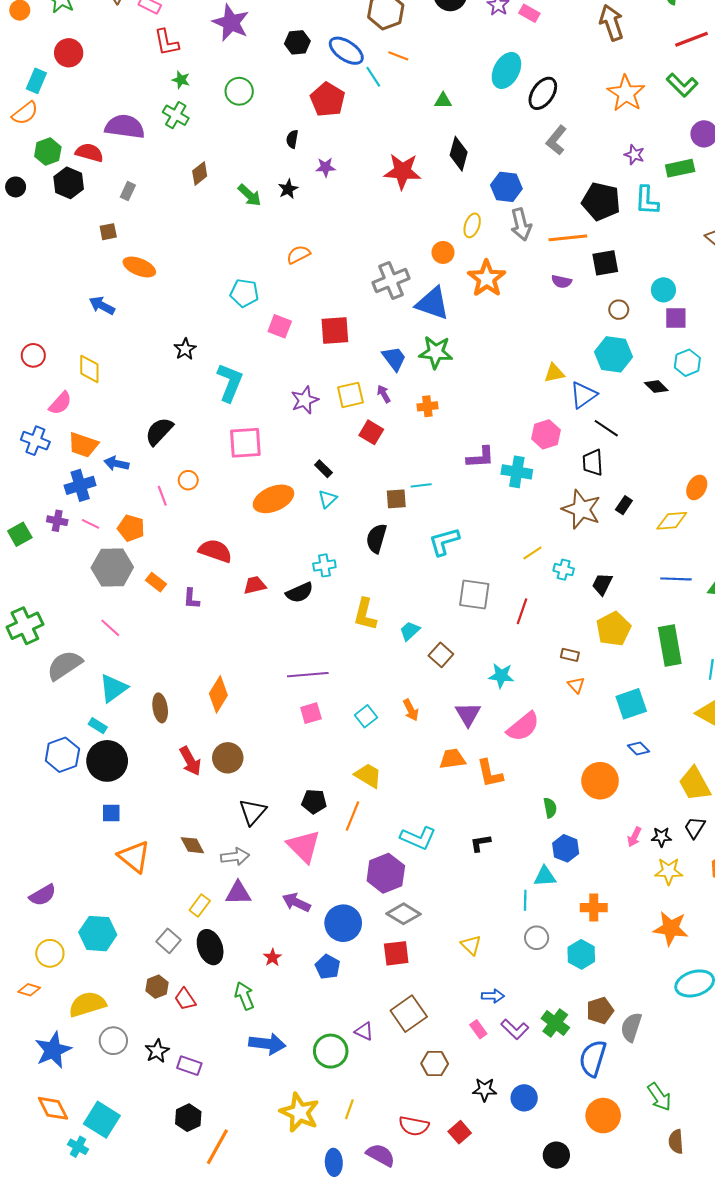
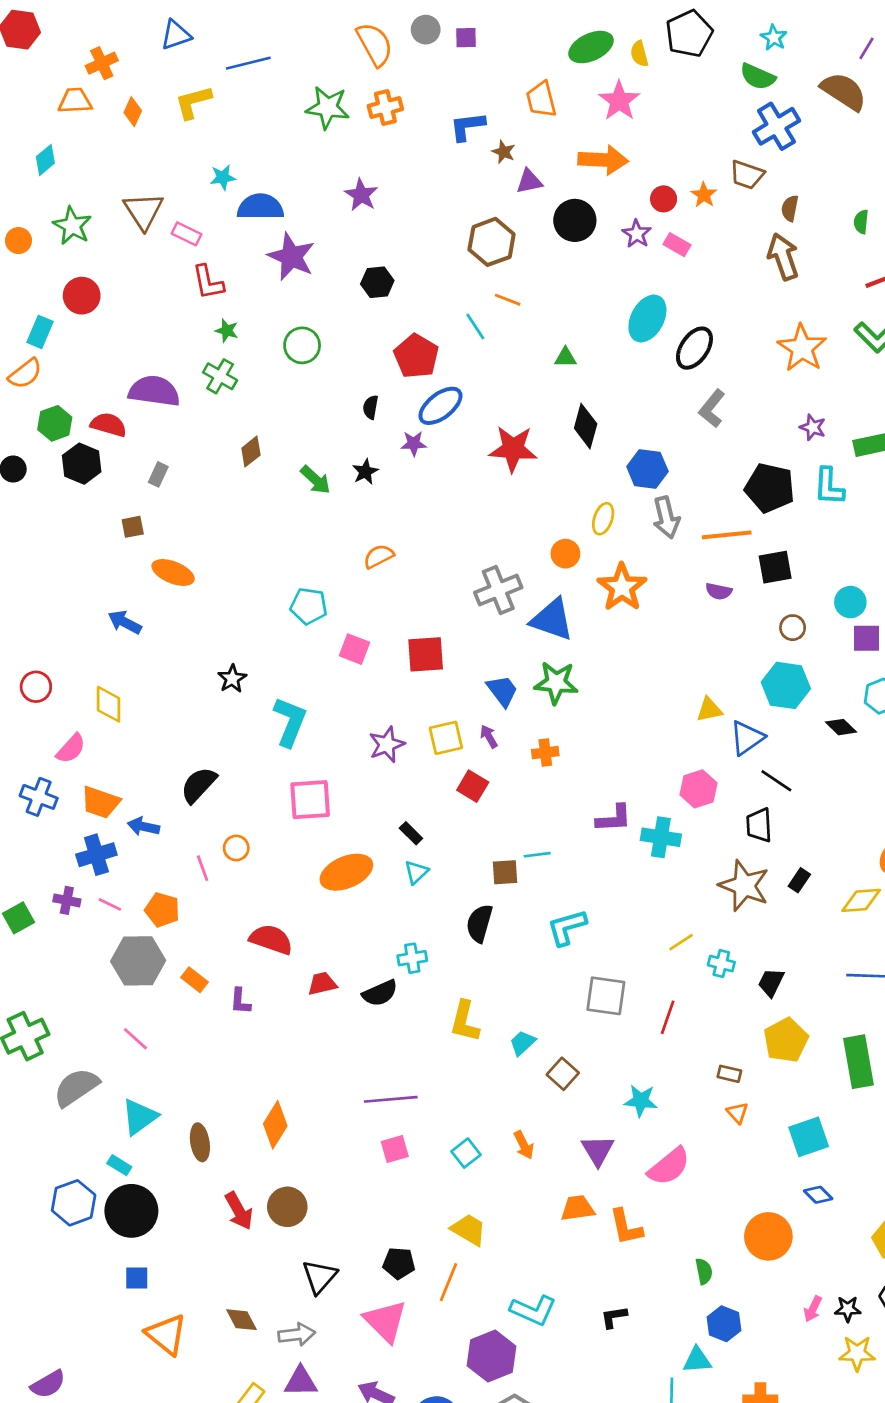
blue ellipse: (346, 51) -> (440, 406), moved, turned -72

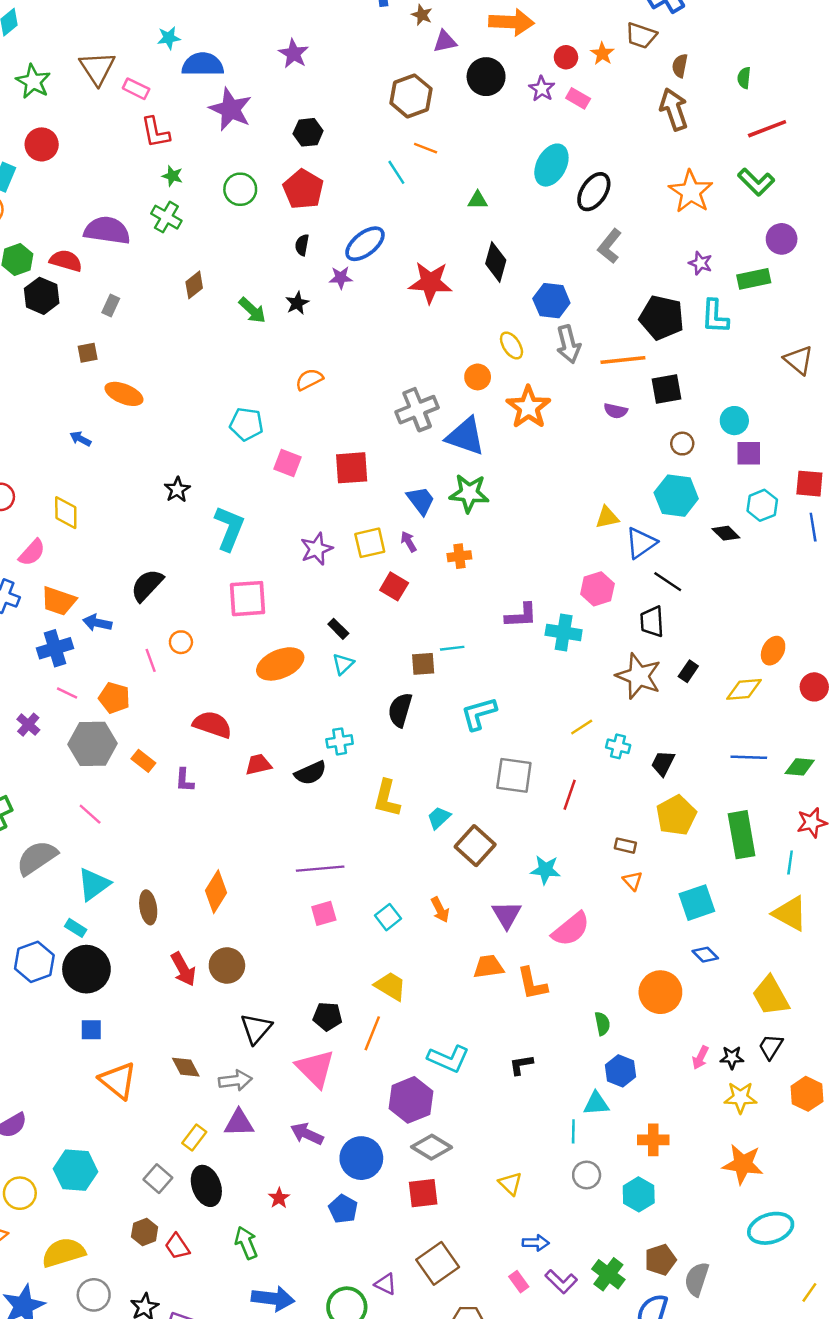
red pentagon: (416, 356) -> (303, 189), moved
yellow ellipse: (603, 519) -> (511, 345), turned -52
blue arrow: (125, 622) -> (80, 439), size x0.7
purple cross: (67, 900) -> (28, 725), moved, turned 30
brown square: (563, 1074) -> (475, 846), size x1.4

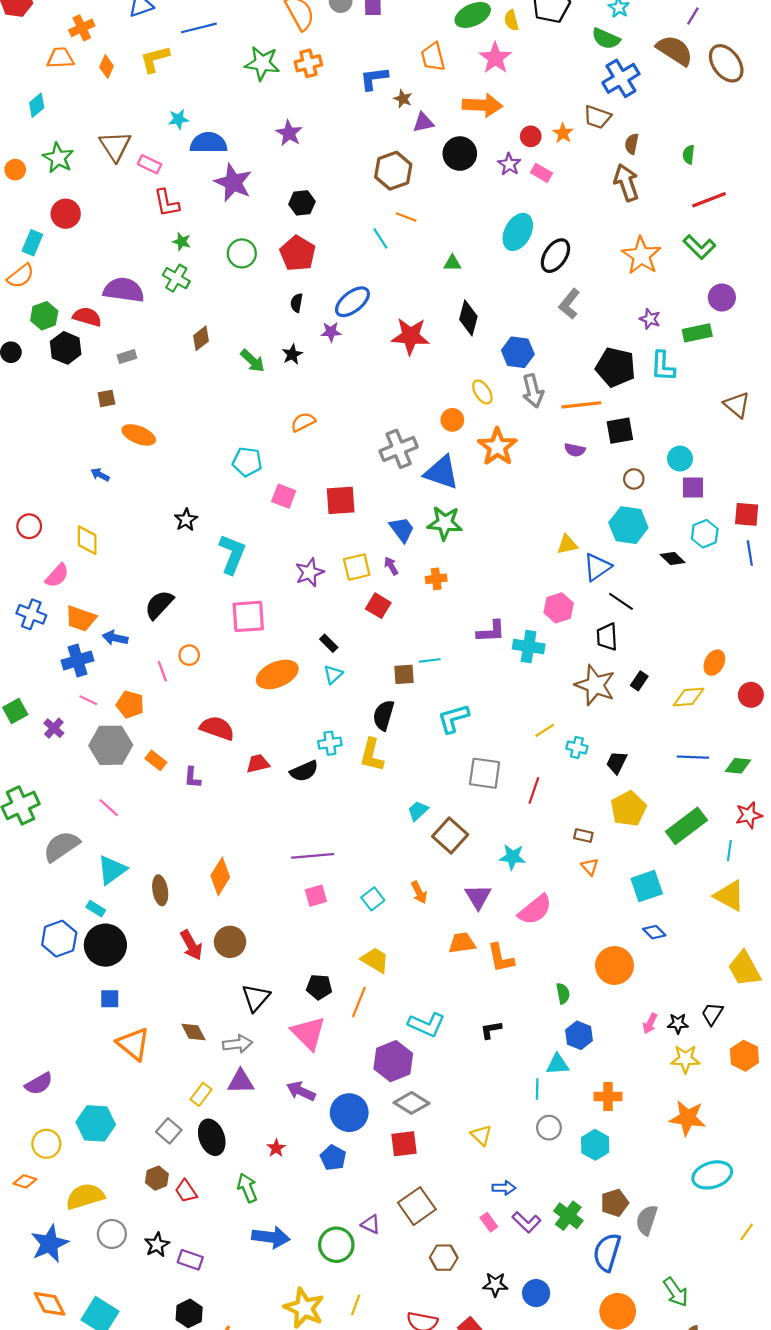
gray rectangle: (111, 306) -> (127, 357), turned 48
yellow L-shape: (387, 798) -> (372, 755), moved
green rectangle: (742, 835) -> (686, 826), turned 63
yellow trapezoid: (771, 996) -> (744, 969), moved

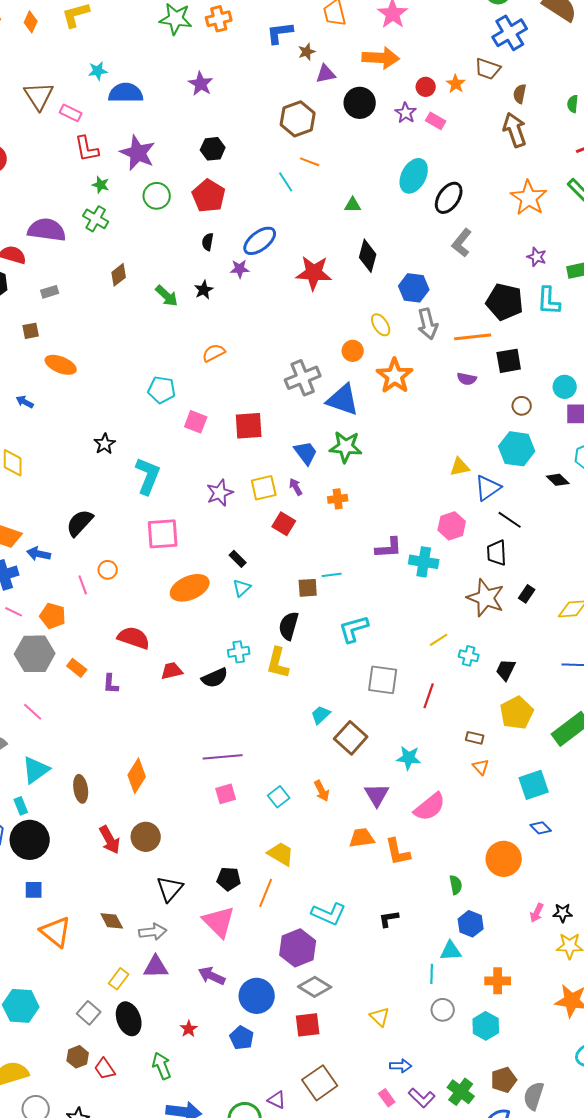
brown star: (403, 99) -> (307, 52), turned 30
purple star: (233, 183) -> (138, 153), moved
cyan rectangle: (96, 909) -> (21, 806), turned 36

